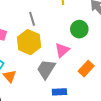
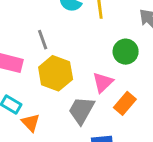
gray line: (32, 19) -> (43, 40), moved
orange rectangle: (86, 69) -> (125, 103), moved

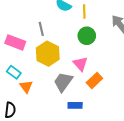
green circle: (126, 52) -> (87, 36), moved
pink triangle: (103, 82) -> (80, 64), turned -35

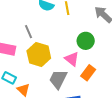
green circle: (87, 36) -> (86, 41), moved

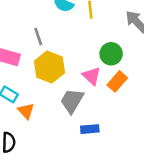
orange rectangle: (88, 73) -> (117, 81), moved

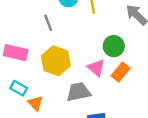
gray line: (38, 37) -> (48, 23), moved
gray trapezoid: (72, 101) -> (79, 92), turned 50

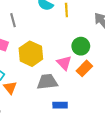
gray line: (48, 23) -> (13, 20), moved

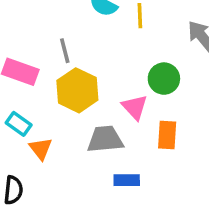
gray line: (13, 20) -> (65, 51), moved
orange rectangle: (84, 68) -> (167, 135), moved, turned -42

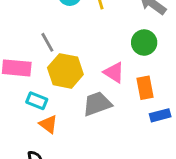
green circle: (164, 79) -> (144, 43), moved
cyan rectangle: (19, 124) -> (37, 101), moved
blue rectangle: (127, 180) -> (160, 115), moved

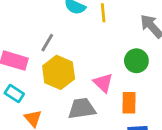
gray line: (47, 42) -> (47, 43), turned 48
cyan rectangle: (37, 101) -> (14, 94), moved

